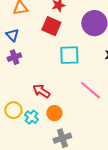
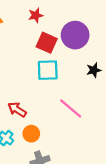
red square: (51, 26) -> (47, 43), moved

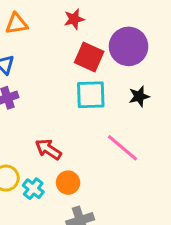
black star: (94, 70) -> (139, 96), moved

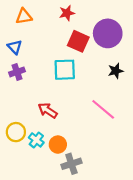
cyan square: (91, 95) -> (65, 70), moved
orange circle: (68, 183) -> (58, 145), moved

